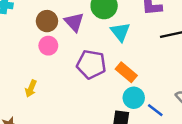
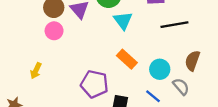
purple pentagon: (91, 64) -> (94, 84), moved
cyan circle: (134, 98) -> (160, 69), moved

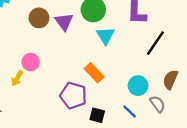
black line: (174, 25) -> (155, 43), turned -50
pink circle: (54, 31) -> (31, 62), moved
orange rectangle: (127, 59) -> (94, 73), moved

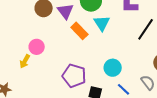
orange rectangle: (94, 73) -> (79, 31), moved
cyan circle: (138, 86) -> (113, 68), moved

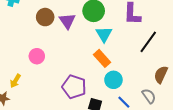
orange rectangle: (79, 31) -> (102, 58), moved
yellow arrow: (25, 61) -> (15, 81), moved

